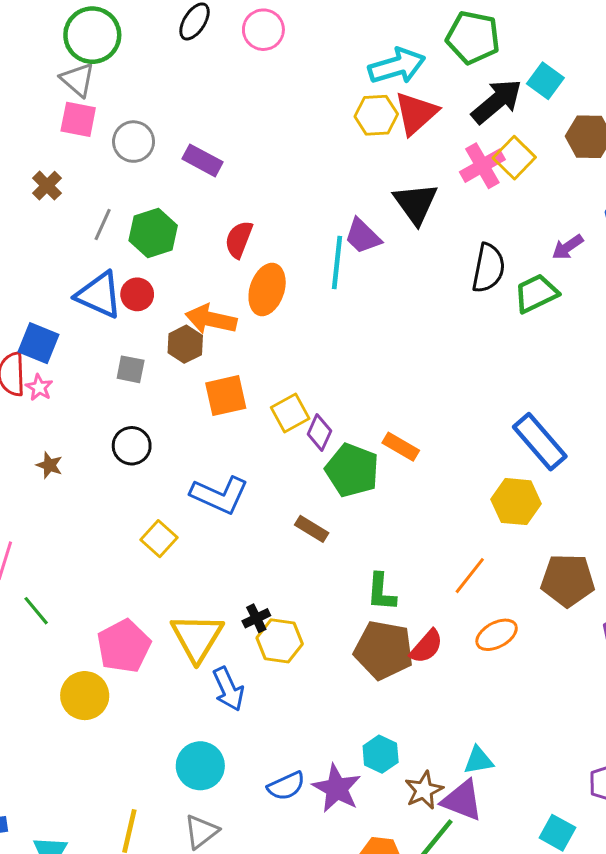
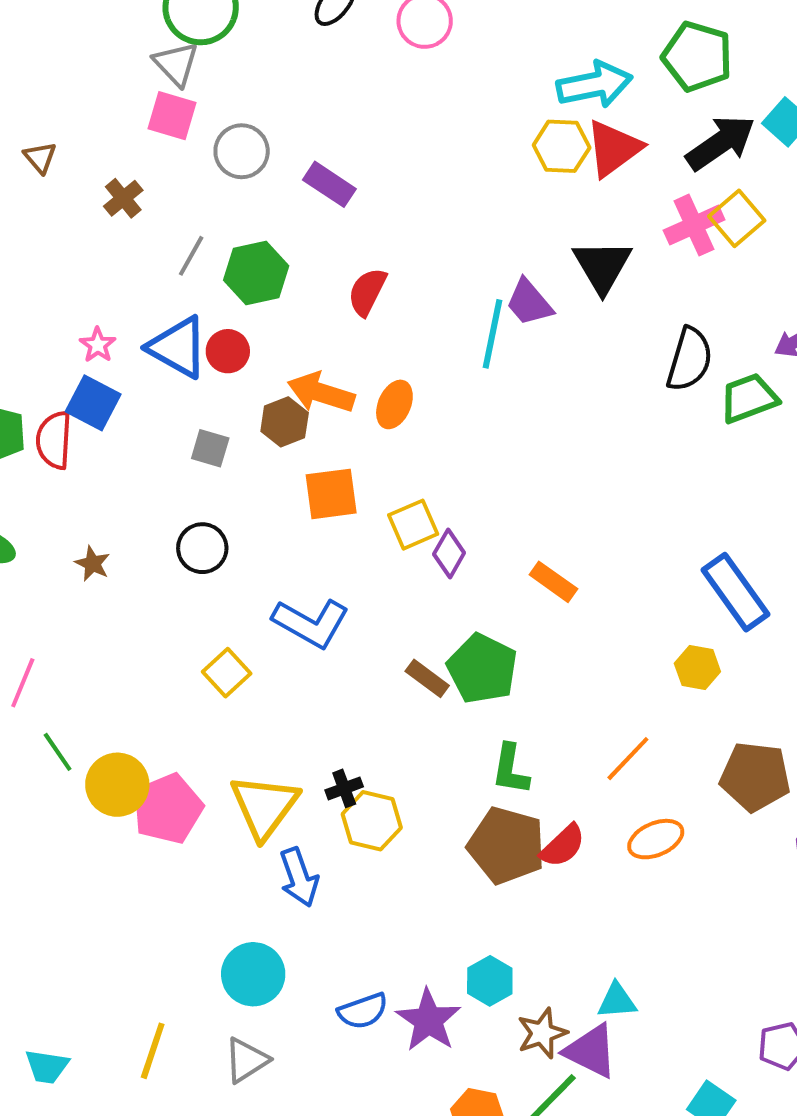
orange ellipse: (267, 289) -> (394, 404), moved, size x0.7
pink star: (39, 387) -> (98, 345), moved
green pentagon: (352, 470) -> (482, 669), moved
yellow hexagon: (516, 502) -> (697, 668), size x0.7
yellow circle: (85, 696) -> (117, 785), moved

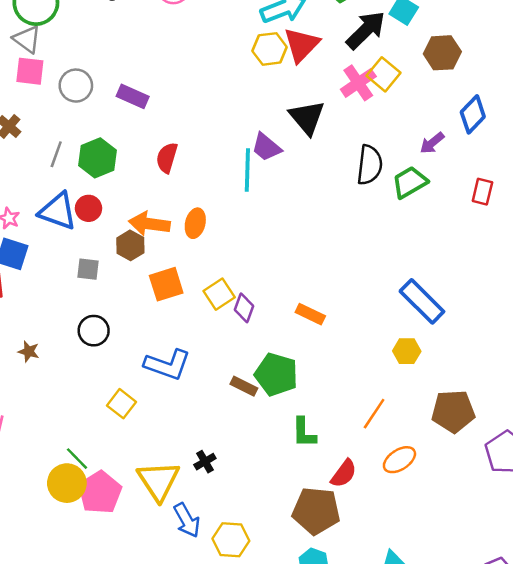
green line: (58, 752) -> (77, 459), moved
yellow hexagon: (372, 821) -> (231, 540), moved
brown pentagon: (507, 845) -> (316, 511), moved

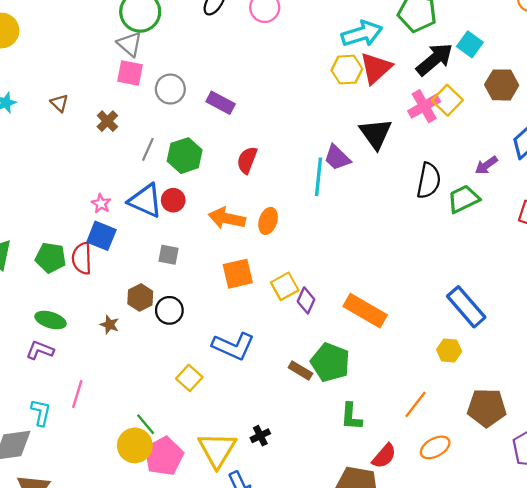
brown hexagon: (130, 245) -> (140, 297), moved
orange rectangle: (310, 314) -> (365, 311), size x1.6

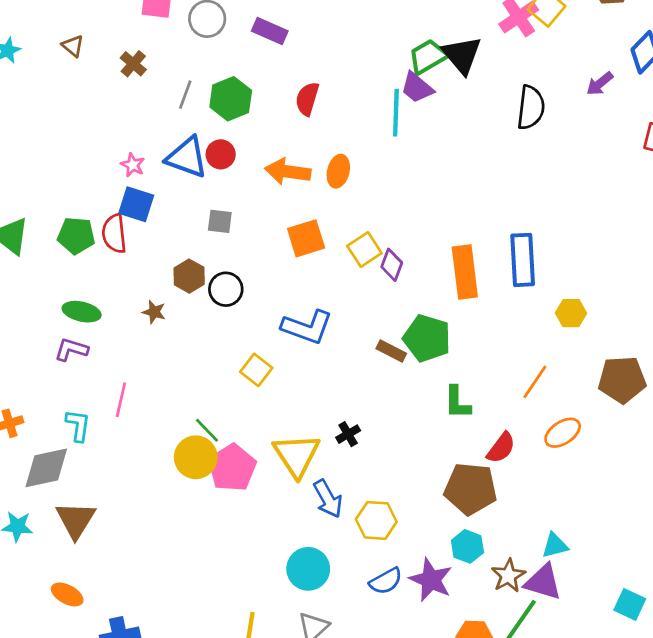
green trapezoid: (463, 199) -> (428, 57), moved
blue rectangle: (466, 307) -> (523, 260), moved, turned 42
orange rectangle: (365, 311) -> (465, 272), turned 57

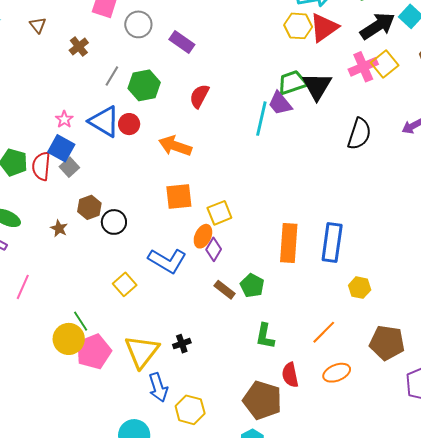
orange ellipse: (338, 171) -> (203, 236), moved
gray square: (220, 221) -> (69, 167), moved, turned 30
purple diamond: (392, 265) -> (214, 249), moved
green pentagon: (427, 338) -> (252, 286), size x0.7
red semicircle: (501, 448) -> (290, 375), turned 120

